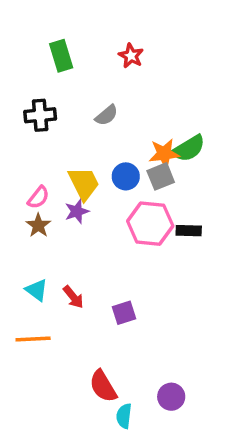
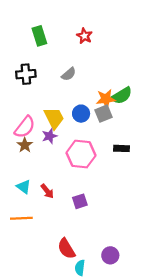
pink semicircle: (38, 197) -> (25, 127), size x1.5
pink hexagon: (150, 224) -> (81, 154), moved

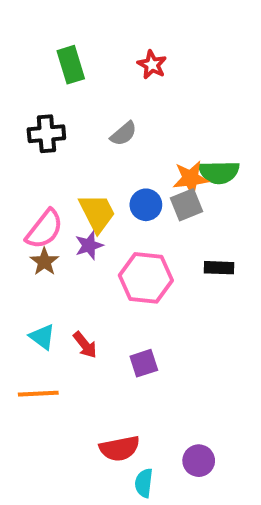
green semicircle: (122, 96) -> (219, 172), turned 30
red semicircle: (66, 249) -> (119, 448), turned -70

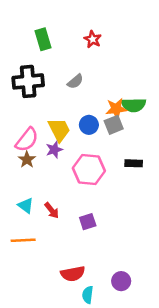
black cross: (46, 134) -> (28, 81), size x1.4

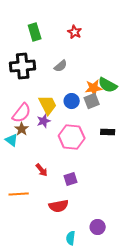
green semicircle: (134, 105) -> (108, 85), turned 30
cyan triangle: (26, 205) -> (12, 140), moved
red semicircle: (73, 274) -> (59, 206), moved

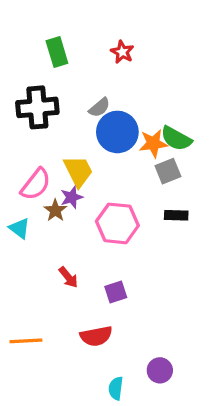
blue circle: (72, 101) -> (117, 132), moved, size x1.6
gray square: (92, 101) -> (168, 171), moved
brown star: (22, 129) -> (55, 210), moved
orange line: (19, 194) -> (26, 341), moved

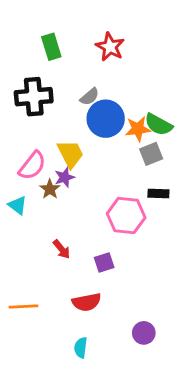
red star: (122, 52) -> (110, 47), size x1.4
pink hexagon: (117, 223) -> (126, 216), moved
cyan semicircle: (116, 388) -> (81, 348), moved

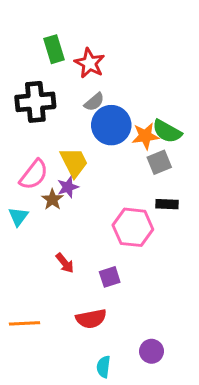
red star: (110, 47) -> (90, 63), moved
cyan triangle: (18, 205) -> (18, 217), turned 30
cyan semicircle: (81, 348) -> (103, 367), moved

